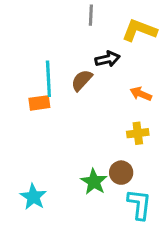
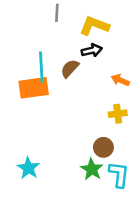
gray line: (91, 15) -> (57, 13), moved
yellow L-shape: (139, 30) -> (94, 26), moved
orange rectangle: (39, 103) -> (34, 88), size x1.6
green star: (94, 182) -> (92, 169), moved

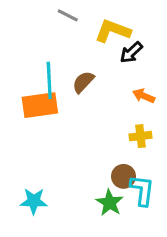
gray line: (57, 13) -> (68, 15), turned -66
black arrow: (92, 50) -> (131, 53), moved, turned 150
cyan star: (28, 168) -> (34, 201), turned -30
cyan L-shape: (119, 175) -> (142, 190), moved

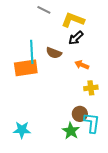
black arrow: (131, 53) -> (76, 38), moved
brown semicircle: (83, 82) -> (54, 53), turned -112
orange arrow: (144, 96) -> (82, 65), moved

